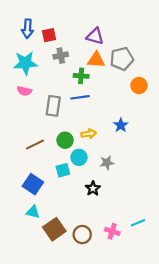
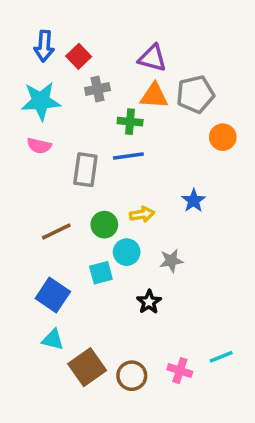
red square: (49, 35) -> (79, 56), turned -32

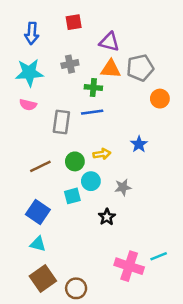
red square: (79, 56) -> (74, 22), moved, turned 35
brown square: (87, 367) -> (43, 278), moved
pink cross: (180, 371) -> (129, 266), size x1.6
brown circle: (132, 376) -> (76, 288), moved

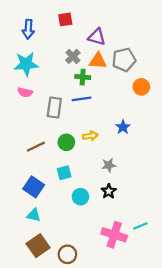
gray cross: (70, 64) -> (73, 56), moved, turned -32
cyan circle: (91, 181) -> (80, 197), moved
black star: (107, 217) -> (109, 191), moved

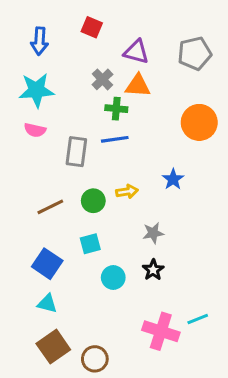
red square: (65, 19) -> (92, 27), turned 32
gray pentagon: (124, 60) -> (195, 53), moved
orange circle: (141, 87) -> (199, 122), size x1.5

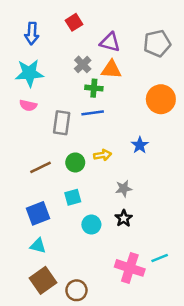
red square: (92, 27) -> (74, 22), turned 35
blue square: (47, 264) -> (38, 213), turned 35

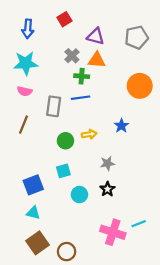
brown line: (41, 167) -> (24, 125), moved, turned -42

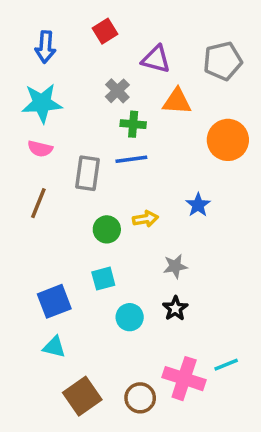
orange triangle: (97, 60) -> (177, 101), moved
brown square: (37, 243) -> (82, 396), moved
brown circle: (67, 252) -> (140, 398), moved

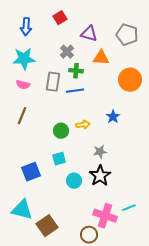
gray pentagon: (223, 61) -> (127, 35), turned 30
gray rectangle: (88, 173) -> (53, 82), moved
black star: (175, 308) -> (100, 176), size x1.5
cyan triangle: (54, 347) -> (22, 210), moved, size x1.6
brown circle: (140, 398) -> (89, 235), moved

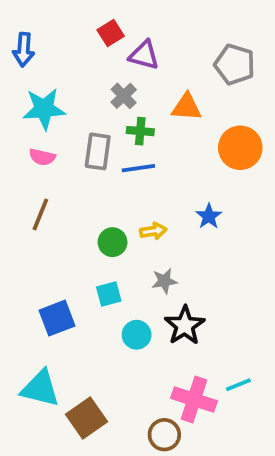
blue arrow: (26, 27) -> (24, 50), moved
purple triangle: (89, 34) -> (144, 55), moved
gray star: (100, 152) -> (164, 281), moved

